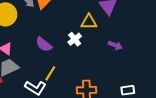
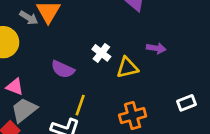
yellow triangle: (89, 22) -> (127, 68), moved

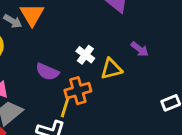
purple arrow: (156, 48) -> (140, 49), turned 30
orange cross: (133, 116) -> (78, 91), moved

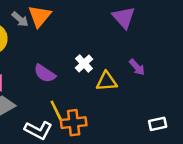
orange cross: (78, 91) -> (74, 123), moved
yellow line: (65, 107) -> (56, 110), turned -54

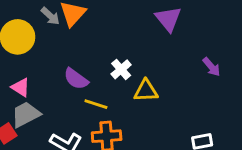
purple arrow: (137, 67) -> (211, 67), moved
yellow line: (56, 110) -> (96, 104), moved, turned -48

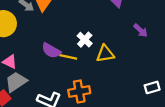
purple arrow: (211, 67) -> (141, 30), moved
yellow line: (96, 104) -> (68, 57), moved

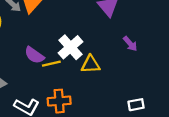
white cross: (85, 40) -> (71, 47), size x1.5
yellow line: (68, 57) -> (51, 64), turned -30

